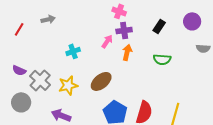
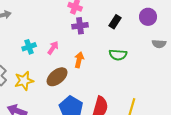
pink arrow: (107, 41) -> (53, 48), moved
orange arrow: (127, 52) -> (79, 60), moved

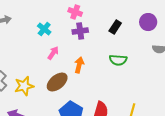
cyan cross: (29, 47) -> (44, 29), moved, turned -32

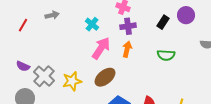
purple circle: (148, 22) -> (186, 15), moved
pink arrow: (53, 53) -> (101, 48), size x1.6
orange arrow: (79, 65) -> (127, 49), moved

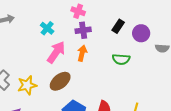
purple circle: (186, 15) -> (141, 33), moved

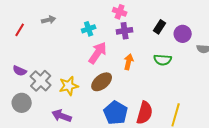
cyan cross: (47, 28) -> (89, 29), turned 32
orange arrow: (82, 53) -> (129, 62), moved

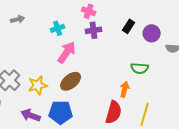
green semicircle: (163, 60) -> (140, 68), moved
orange arrow: (129, 62) -> (125, 89), moved
blue pentagon: (116, 113) -> (61, 112), moved, turned -30

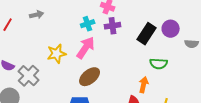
black rectangle: (129, 26) -> (147, 34), moved, size x1.5
cyan cross: (58, 28) -> (88, 24), moved
yellow star: (38, 85) -> (57, 54), moved

